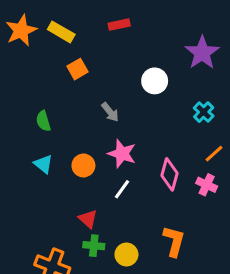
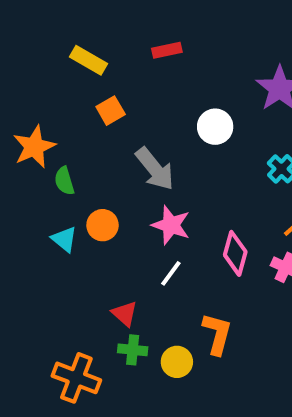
orange star: (21, 30) -> (34, 147), moved
gray arrow: (110, 112) -> (155, 169), size x1.6
orange circle: (83, 165) -> (103, 225), moved
orange L-shape: (174, 241) -> (217, 334), moved

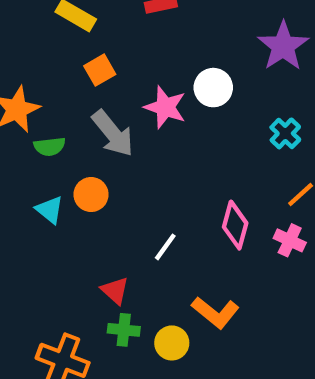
gray arrow: (155, 169) -> (113, 133), moved
green semicircle: (64, 181) -> (50, 146), turned -80
pink star: (171, 225) -> (165, 107), moved
orange L-shape: (217, 334) -> (215, 312), turned 114

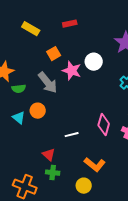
orange square: (100, 70) -> (54, 54), moved
white line: (165, 247) -> (72, 135), turned 40
yellow circle: (172, 343) -> (84, 186), moved

